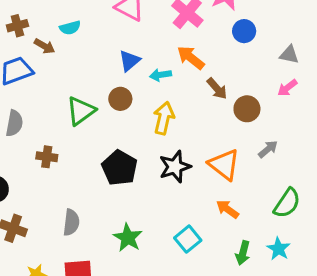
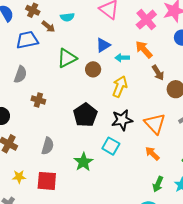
brown cross: (17, 26) -> (33, 10), turned 32
green triangle: (81, 111) -> (67, 58), moved
cyan square: (188, 239) -> (111, 146), moved, turned -30

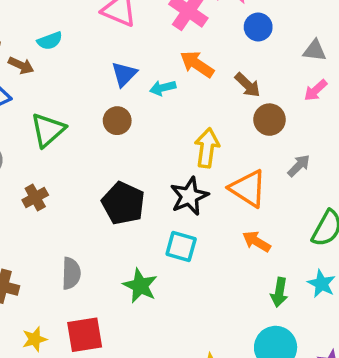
green triangle: (67, 58) -> (48, 130), moved
brown arrow: (158, 73) -> (248, 85), moved
yellow arrow: (120, 87) -> (207, 148), moved
brown cross: (38, 100) -> (35, 197), turned -32

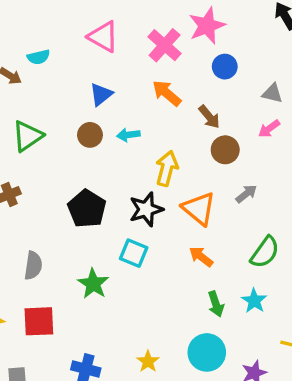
cyan arrow: (163, 88) -> (128, 135), moved
green arrow: (279, 292) -> (216, 304), turned -35

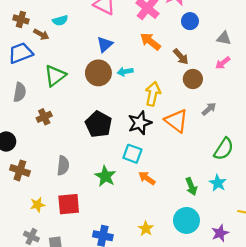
brown circle: (90, 135) -> (98, 73), size x1.5
orange arrow: (201, 257) -> (147, 178), moved

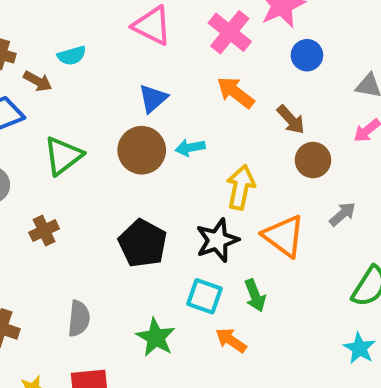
green arrow: (191, 186) -> (255, 295), moved

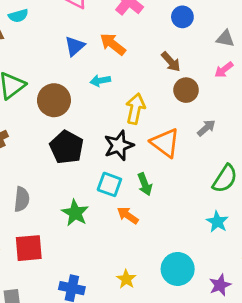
orange arrow: (236, 93) -> (113, 44), moved
brown circle: (142, 150) -> (54, 100), moved

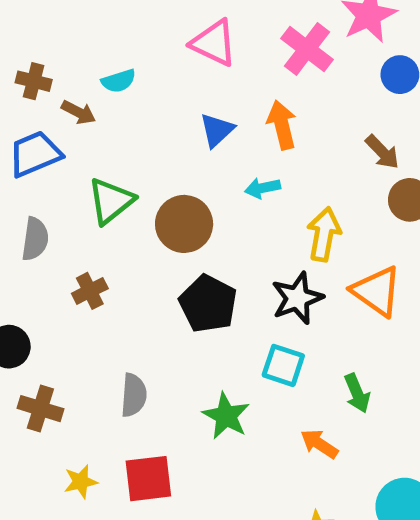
orange arrow: (113, 44) -> (282, 125), turned 40
green arrow: (145, 184) -> (357, 393), moved
orange arrow: (128, 215) -> (319, 444), moved

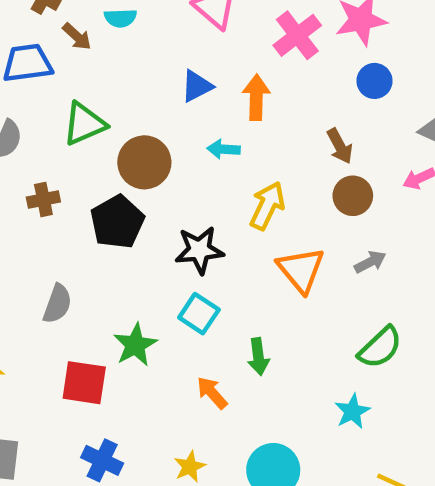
black star: (297, 298) -> (199, 250), moved
black pentagon: (208, 304) -> (117, 222), moved
red square: (148, 479) -> (84, 383), moved

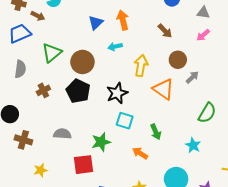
brown circle: (353, 196) -> (178, 60), moved
gray semicircle: (57, 304) -> (62, 134), turned -90
green star: (135, 345) -> (101, 142), turned 30
cyan star: (352, 411) -> (193, 145), moved

